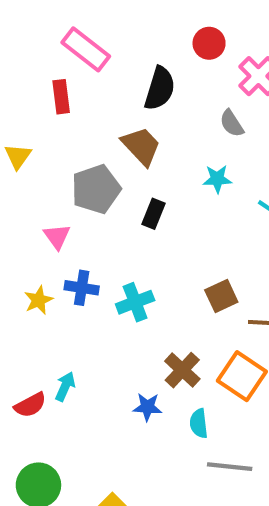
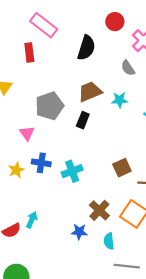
brown trapezoid: (141, 146) -> (90, 92), moved, turned -70

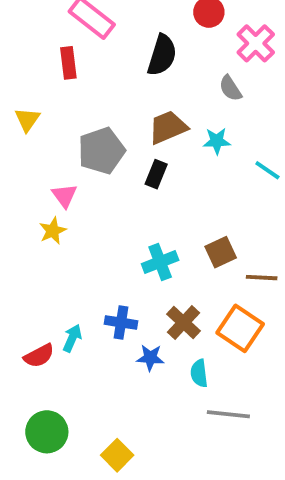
blue cross: (41, 163) -> (121, 323), moved
yellow star: (16, 170) -> (53, 231), moved
cyan cross: (72, 171) -> (160, 262), moved

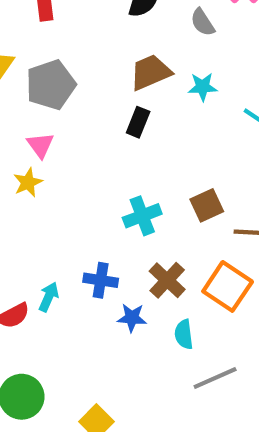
gray semicircle: (230, 88) -> (203, 22), moved
gray pentagon: (102, 151) -> (51, 85), moved
gray line: (228, 414) -> (215, 378), turned -30

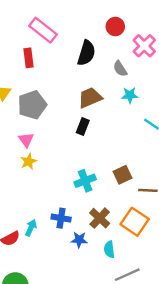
cyan star: (203, 87) -> (130, 95), moved
yellow star: (28, 182) -> (29, 161), moved

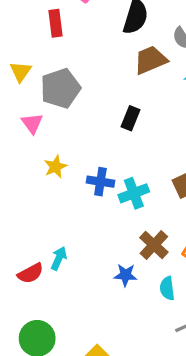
brown trapezoid: (90, 98) -> (151, 60), moved
pink triangle: (26, 140) -> (32, 123), moved
blue cross: (61, 218) -> (100, 182), moved

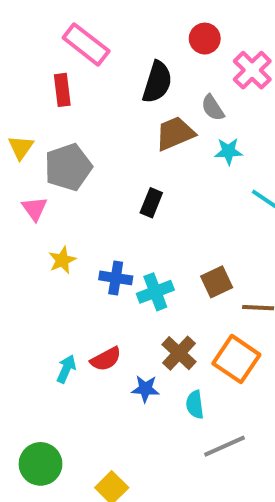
red semicircle: (30, 273) -> (106, 359), moved

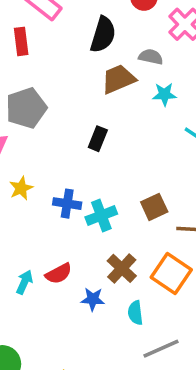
gray semicircle: (213, 108) -> (151, 57), turned 135

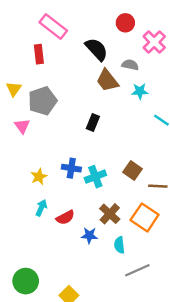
black semicircle: (103, 35) -> (97, 49), turned -60
brown trapezoid: (118, 79) -> (107, 80), turned -105
yellow star: (21, 188) -> (39, 177), moved
brown square: (154, 207) -> (133, 171), turned -30
cyan arrow: (24, 282) -> (41, 208), moved

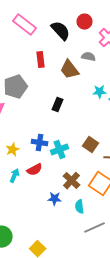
black semicircle: (97, 49) -> (60, 31), moved
red rectangle: (39, 54) -> (40, 60), moved
cyan star: (140, 91) -> (100, 92), moved
red semicircle: (65, 217) -> (34, 170), moved

